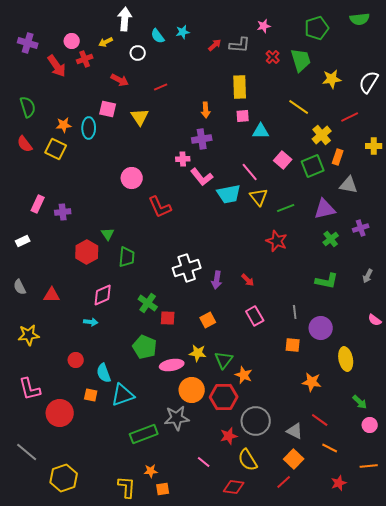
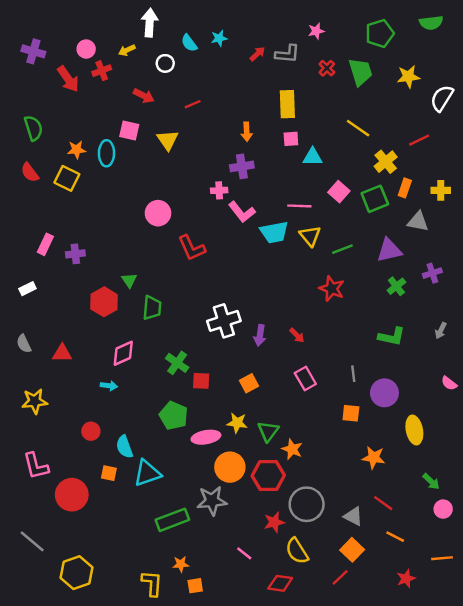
yellow star: (332, 79) -> (408, 77), moved
yellow cross: (374, 146) -> (441, 190), moved
pink line: (250, 172) -> (299, 206), turned -48

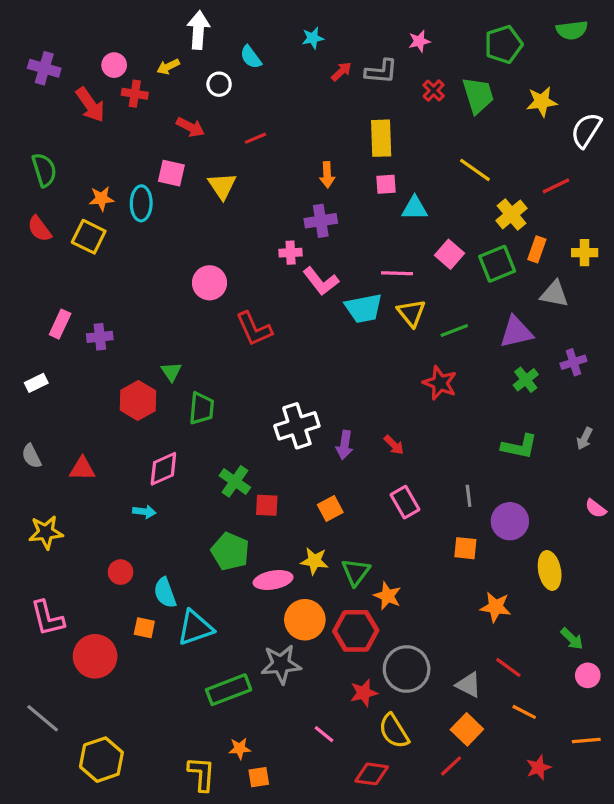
cyan star: (219, 38) -> (313, 38), moved
red cross: (102, 71) -> (135, 94), turned 30

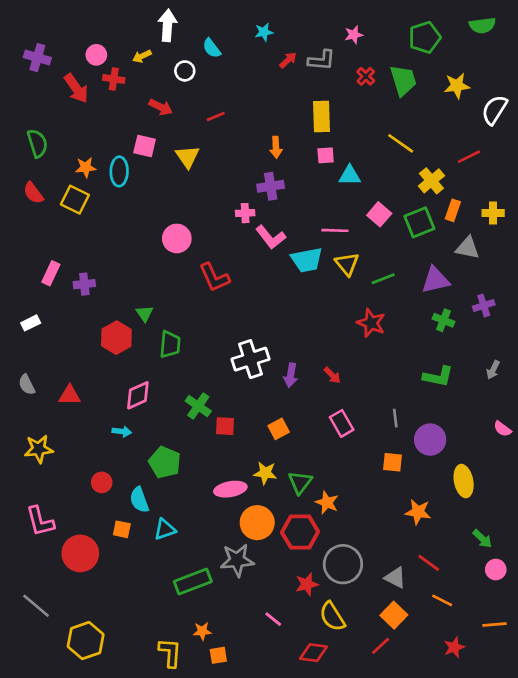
green cross: (526, 380) -> (443, 320), turned -30
green pentagon: (230, 551) -> (165, 462), moved
cyan triangle: (195, 628) -> (165, 529), size x0.7

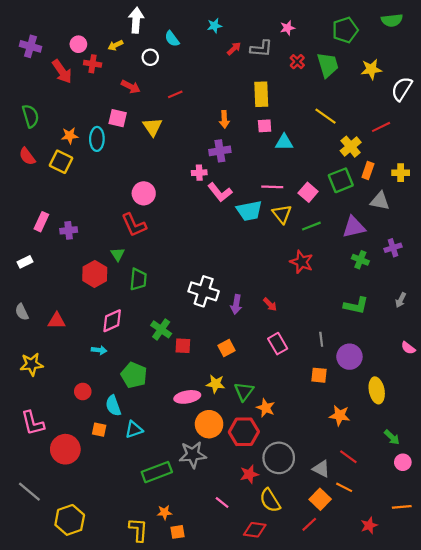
pink square: (379, 214) -> (308, 192), moved
red L-shape: (214, 277) -> (134, 225), moved
white cross: (250, 359) -> (204, 291), turned 36
orange line: (442, 600) -> (344, 487), moved

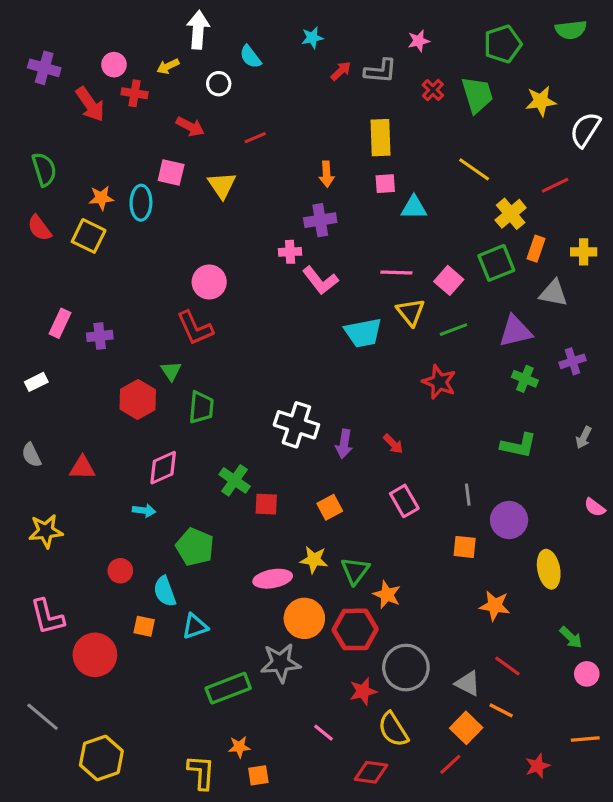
cyan trapezoid: (249, 211) -> (363, 333), moved

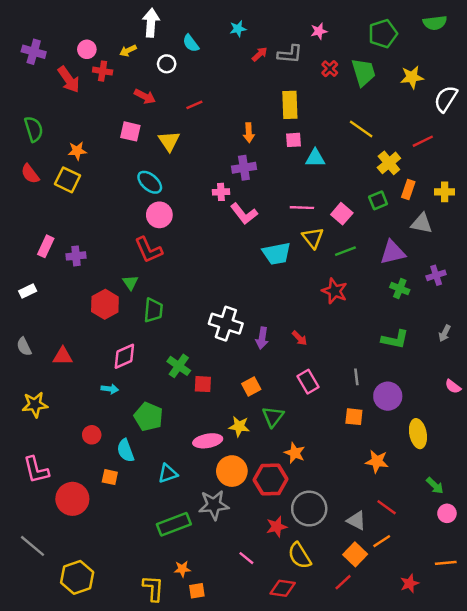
cyan ellipse: (141, 203) -> (150, 182), moved, turned -50
green square: (496, 263) -> (378, 200), size x0.7
green triangle: (355, 571) -> (273, 417), moved
cyan triangle: (195, 626) -> (168, 473), moved
orange line: (501, 710) -> (382, 541), turned -60

